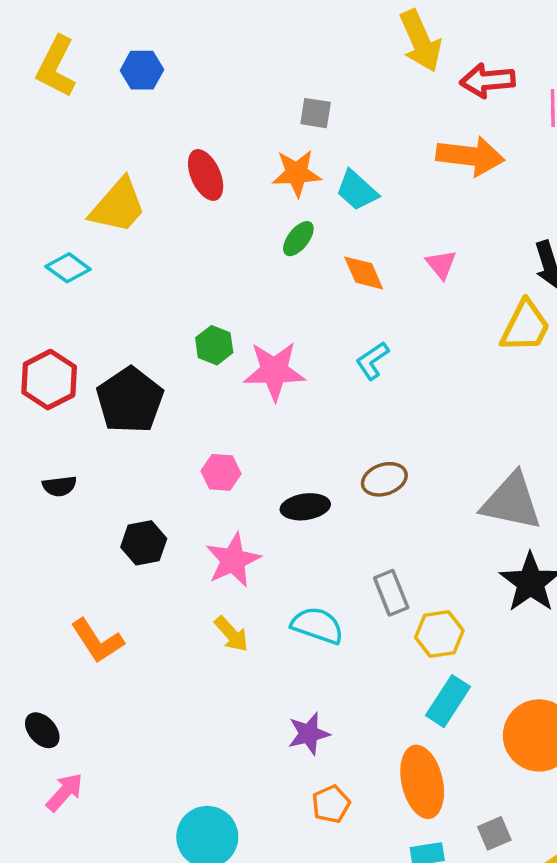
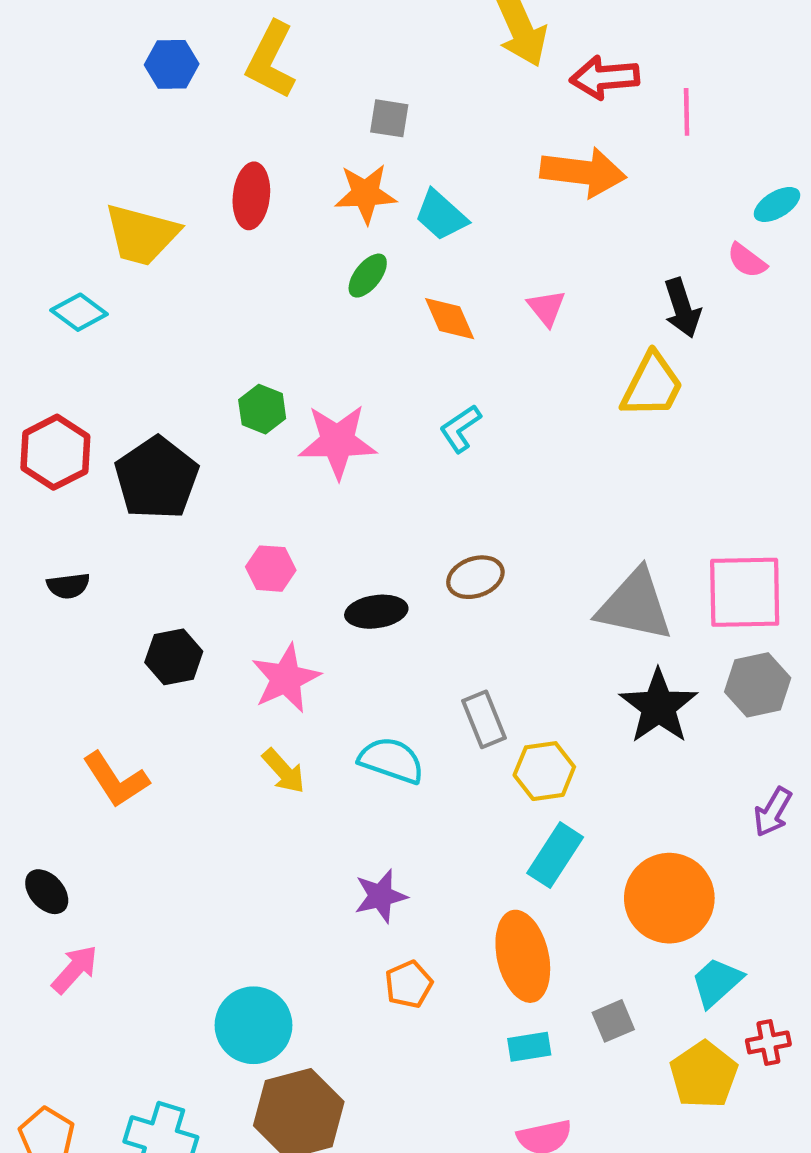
yellow L-shape: (56, 67) -> (271, 60), moved
red ellipse: (206, 175) -> (251, 196), turned 30
yellow trapezoid: (118, 206) -> (142, 235), turned 64

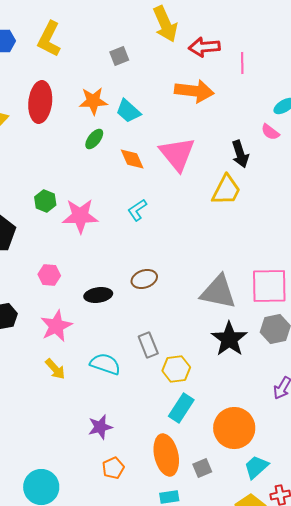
gray square: (389, 118) -> (119, 56), moved, turned -30
red ellipse: (251, 196) -> (40, 102), size x1.4
pink triangle: (546, 308) -> (177, 154), size x2.0
gray square: (613, 1021) -> (202, 468), moved

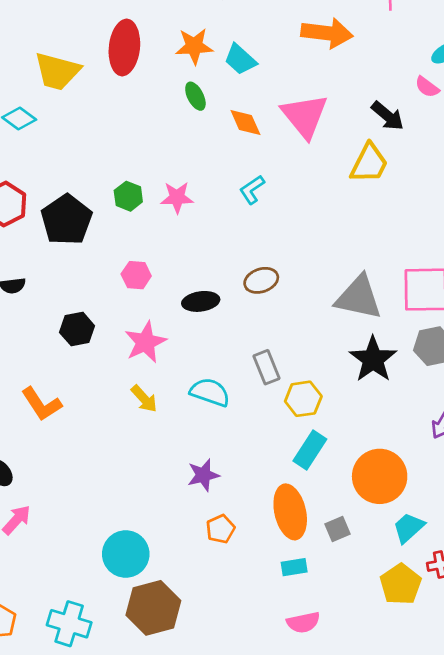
green ellipse: (94, 139) -> (195, 96), turned -65
black arrow: (240, 154) -> (388, 116), turned -32
green hexagon: (45, 201) -> (128, 196), moved
pink star: (80, 216) -> (177, 197), size x0.7

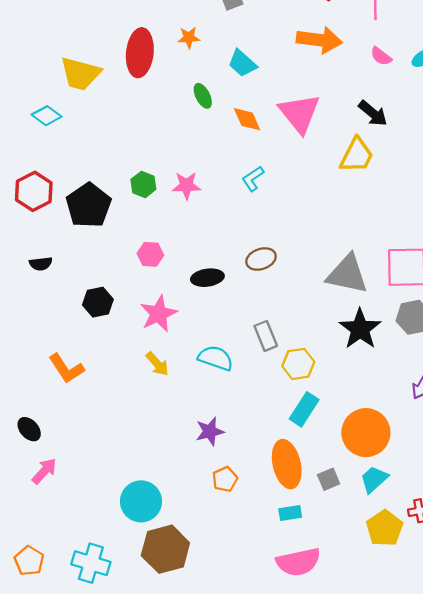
orange star: (194, 46) -> (189, 38), moved, size x0.7
pink semicircle: (427, 87) -> (381, 56), moved
cyan trapezoid: (409, 528) -> (374, 479), moved
pink semicircle: (303, 622) -> (298, 562), size x1.5

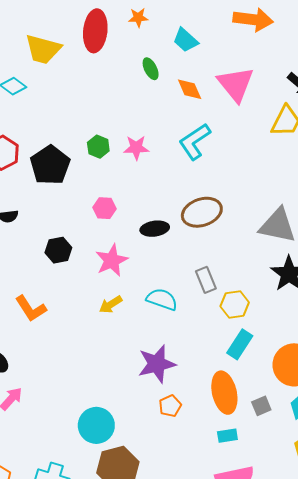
cyan L-shape: (253, 179) -> (195, 142), size x1.6
brown ellipse: (261, 259) -> (202, 212), size x1.5
yellow arrow: (157, 364) -> (111, 304), turned 100
purple star: (210, 431) -> (157, 364), size x1.5

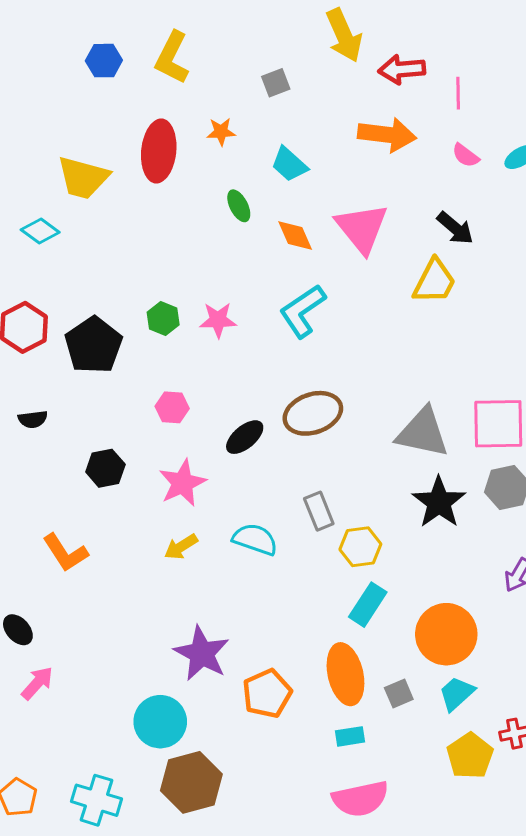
black ellipse: (155, 229) -> (245, 437), turned -32
purple star: (157, 364) -> (202, 653), moved, turned -30
orange pentagon: (170, 406) -> (267, 693), size x1.5

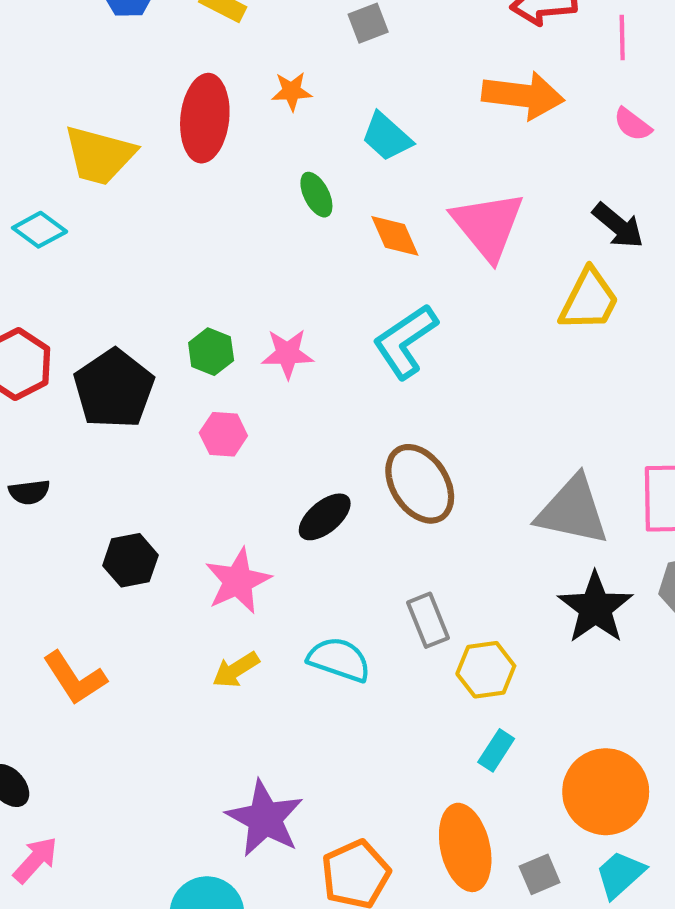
pink hexagon: (172, 407) -> (223, 434), moved
brown ellipse: (313, 413) -> (420, 484), turned 76
cyan rectangle: (368, 605) -> (496, 750), size x0.7

